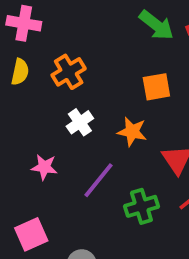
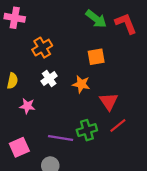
yellow semicircle: (20, 72) -> (12, 81), moved
purple line: (98, 180) -> (61, 138), moved, turned 60

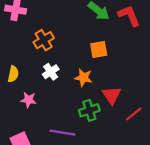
red line: (118, 125) -> (134, 114), moved
green cross: (87, 130) -> (89, 110), moved

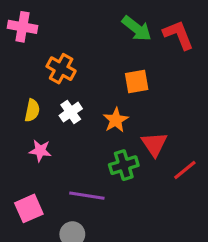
orange cross: (44, 40) -> (61, 69), turned -30
yellow semicircle: (13, 74) -> (32, 110), moved
orange star: (83, 78) -> (116, 120), turned 30

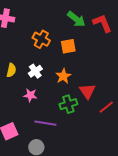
orange cross: (61, 69) -> (41, 39), moved
orange square: (137, 82) -> (68, 46), moved
pink star: (40, 151) -> (30, 95), moved

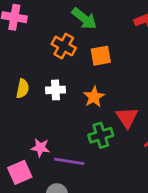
green arrow: (76, 19) -> (84, 19), moved
white cross: (35, 71) -> (56, 90), turned 32
pink star: (30, 95) -> (40, 148), moved

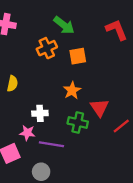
orange cross: (64, 46) -> (47, 48), turned 36
white cross: (56, 90) -> (40, 113), moved
green cross: (101, 135) -> (78, 123), turned 30

